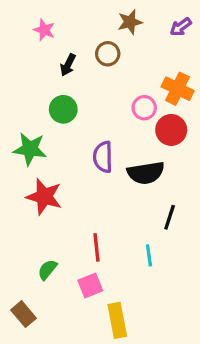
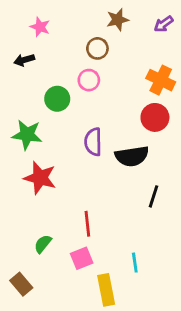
black arrow: (68, 65) -> (24, 60), moved, turned 48
pink circle: (144, 108) -> (89, 80), moved
cyan line: (149, 255) -> (135, 263), moved

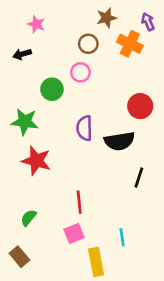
purple arrow: (164, 24) -> (148, 22), turned 102
orange cross: (161, 80) -> (130, 44), moved
green semicircle: (43, 244) -> (29, 218), moved

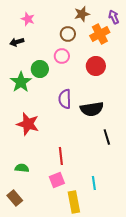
orange cross: (130, 44) -> (100, 34), turned 36
red circle: (140, 106) -> (96, 66), moved
green star: (25, 122) -> (21, 82), moved, turned 30
black line: (139, 178) -> (107, 137), turned -35
green semicircle: (29, 218) -> (22, 168), turned 56

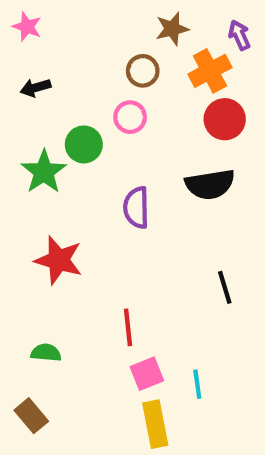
pink star: (28, 19) -> (27, 27), moved
red circle: (96, 66) -> (225, 119), moved
black semicircle: (92, 109) -> (210, 184), moved
pink square: (57, 180) -> (147, 374), moved

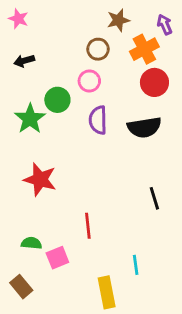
purple semicircle: (136, 208) -> (98, 120), moved
pink square: (147, 374) -> (57, 258), moved

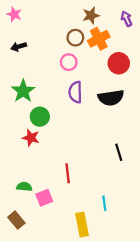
orange cross: (144, 49) -> (99, 39), moved
green circle: (57, 100) -> (40, 117), moved
red star: (40, 179) -> (31, 138), size x0.7

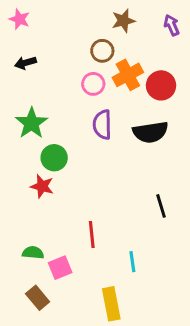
orange cross: (99, 39) -> (128, 75), moved
cyan line: (104, 203) -> (132, 262), moved
brown rectangle: (16, 220) -> (38, 298), moved

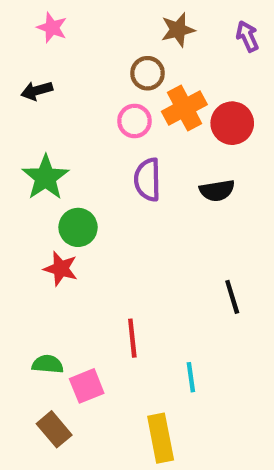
pink star: (19, 19) -> (52, 28), moved
black semicircle: (150, 132) -> (217, 190), size x0.7

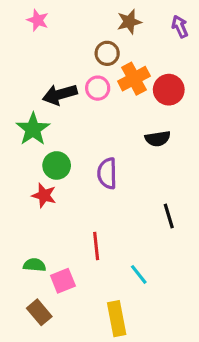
black arrow: (37, 91) -> (60, 94), moved, size x1.5
purple semicircle: (148, 180) -> (107, 173), moved
cyan line: (191, 377) -> (139, 274), turned -30

